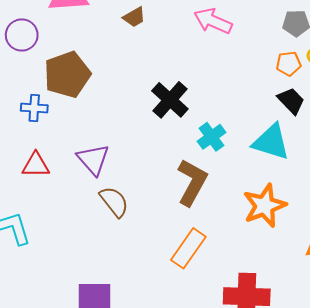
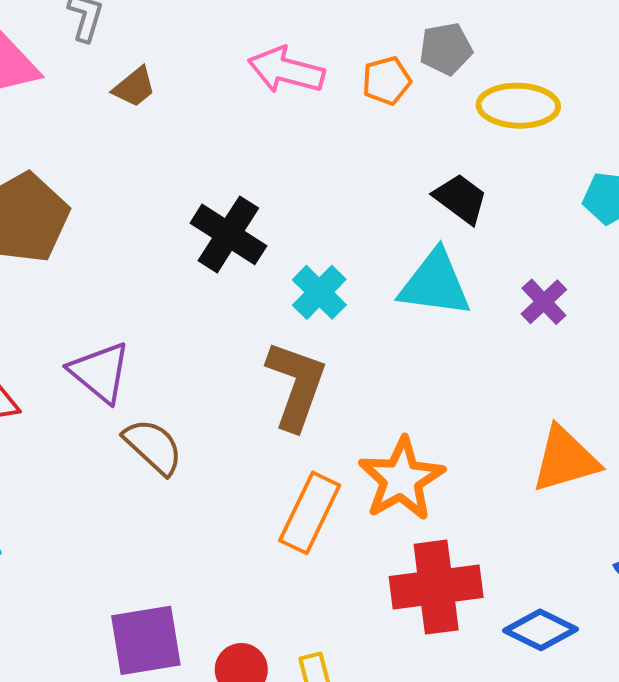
orange pentagon: (289, 64) -> (387, 81), moved
orange star: (264, 206) -> (401, 479), moved

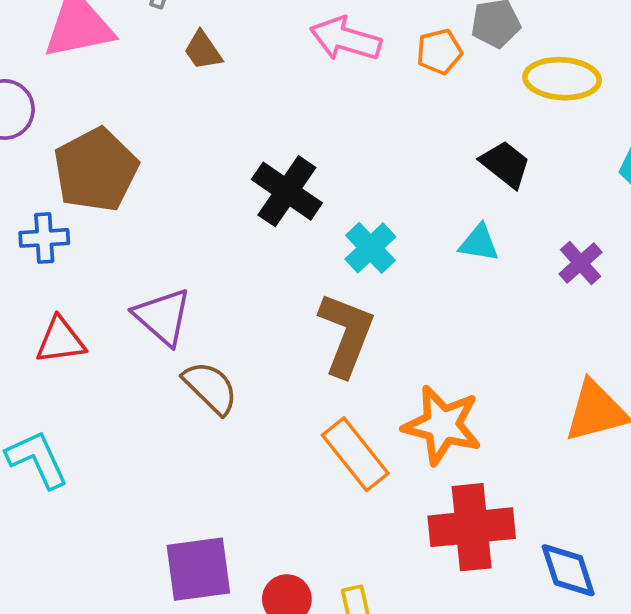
brown trapezoid: (134, 87) -> (203, 51), turned 93
cyan triangle: (435, 284) -> (479, 243), size x0.6
orange star: (401, 479) -> (442, 425), turned -30
orange rectangle: (310, 513) -> (355, 454), turned -66
blue diamond: (540, 630) -> (568, 570), turned 44

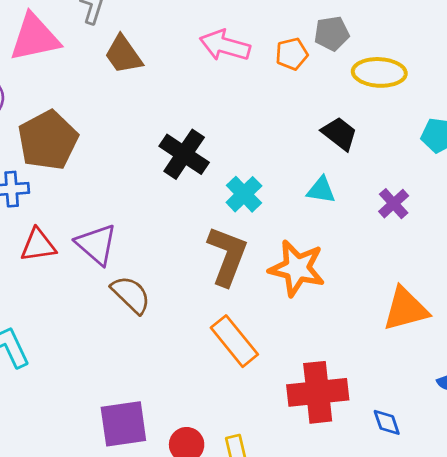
brown trapezoid: (203, 51) -> (123, 55), size x1.4
red triangle: (60, 340) -> (38, 245), moved
orange star: (442, 425) -> (297, 268), moved
blue diamond: (568, 570) -> (387, 422), size x0.7

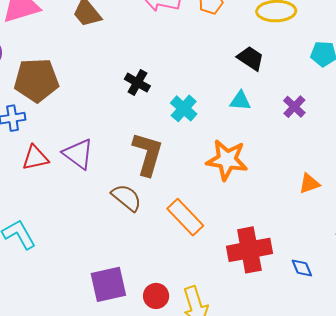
brown pentagon: (48, 140) -> (36, 80), turned 30
black cross: (184, 154) -> (137, 83), size x0.7
brown L-shape: (227, 256) -> (148, 154), moved
brown semicircle: (131, 295) -> (127, 198), moved
orange triangle: (406, 309) -> (309, 184), size x0.6

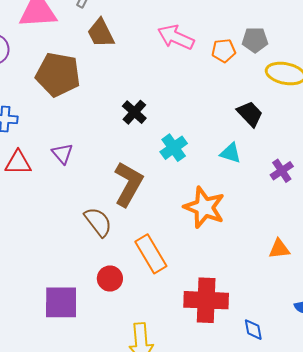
brown pentagon: (36, 80) -> (58, 75), moved
purple triangle: (78, 154) -> (62, 154), moved, size x0.7
red circle: (156, 296) -> (110, 278), moved

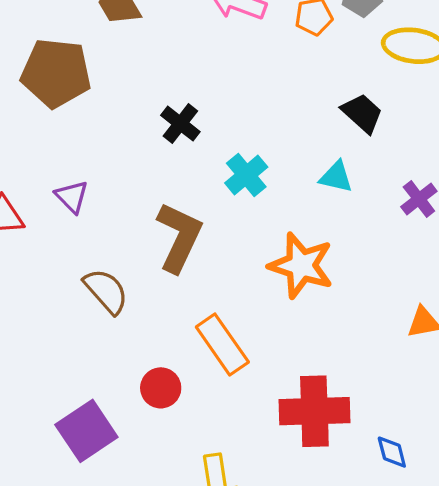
brown semicircle: (98, 222) -> (106, 291), moved
purple square: (61, 302) -> (86, 431), turned -30

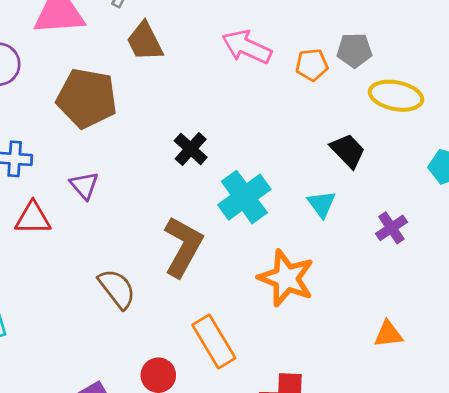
cyan cross: (246, 175) -> (244, 197), size x1.4
cyan triangle: (336, 177) -> (322, 204), turned 36
purple triangle: (72, 197) -> (84, 185), moved

